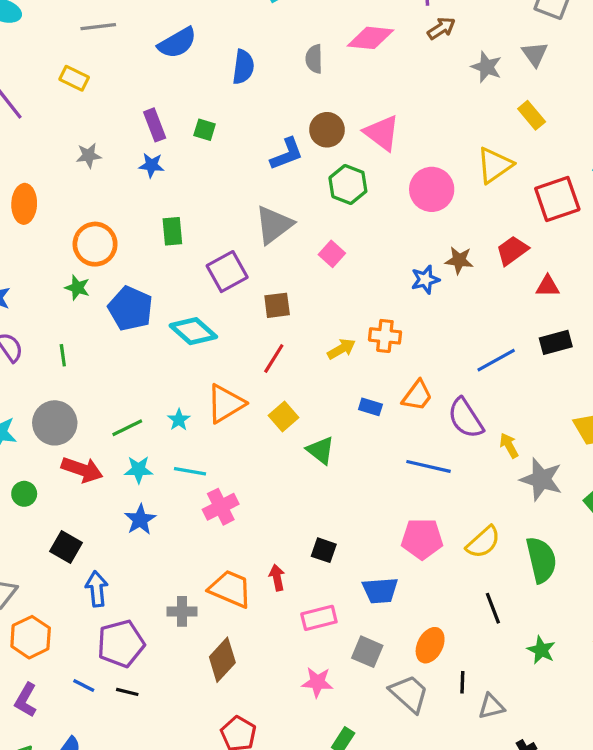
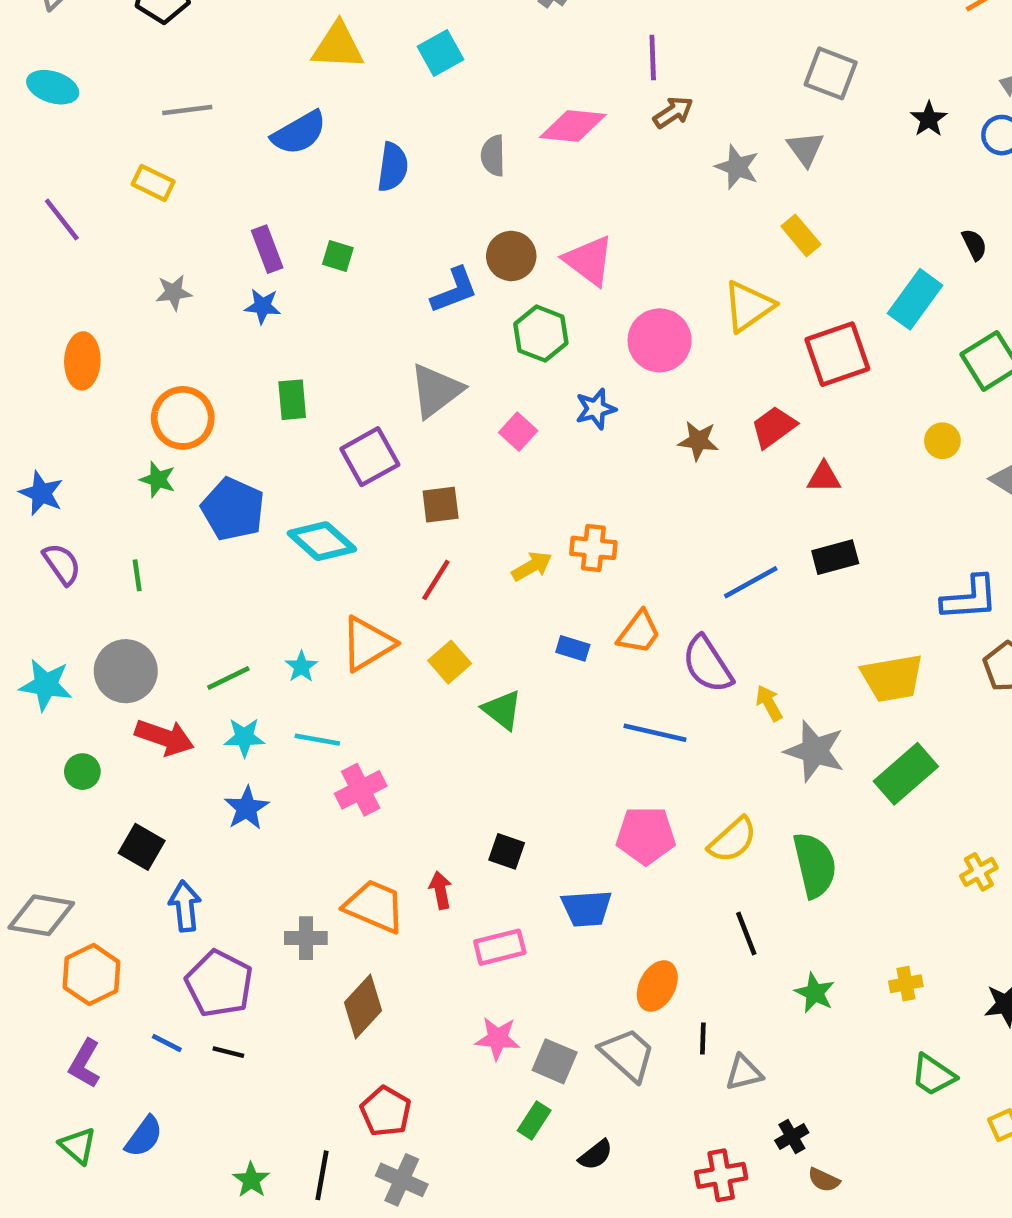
blue star: (425, 280) -> (596, 409), moved
purple pentagon: (121, 644) -> (219, 984), turned -30
gray square: (367, 652) -> (555, 1061), moved

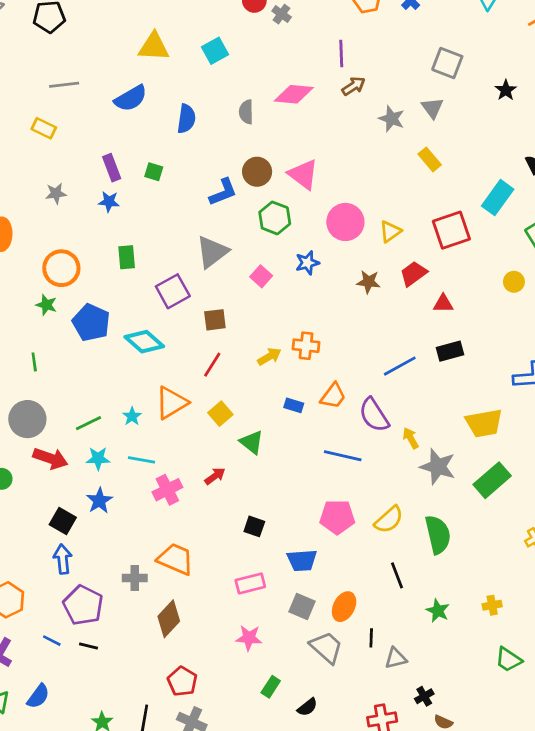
yellow triangle: (749, 306) -> (390, 232), moved, size x0.7
black square: (142, 847) -> (63, 521), moved
red arrow: (441, 890) -> (215, 476), moved, turned 65
gray square: (555, 1061) -> (302, 607), moved

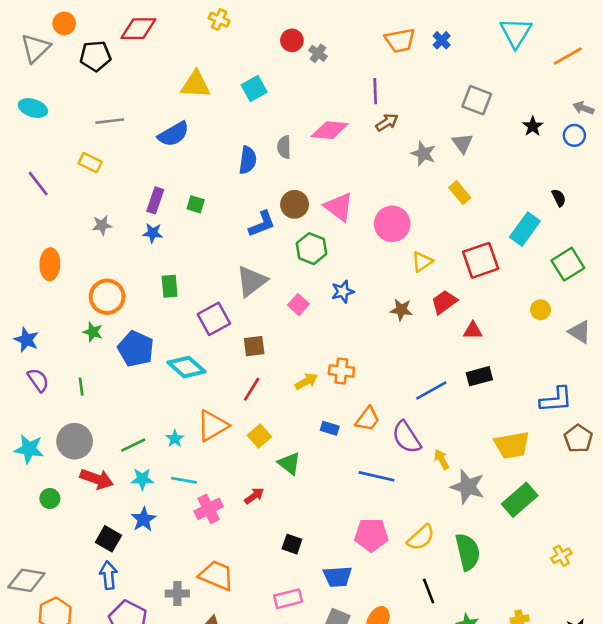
blue semicircle: (186, 119) -> (248, 160), moved
purple rectangle: (112, 168) -> (155, 200), turned 40
pink circle: (345, 222) -> (392, 224), moved

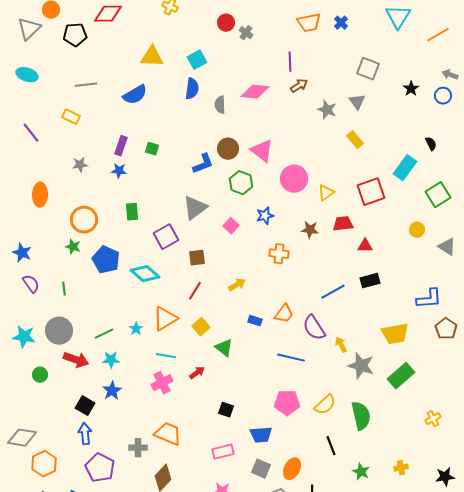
blue semicircle: (248, 160) -> (192, 89), moved
pink circle: (392, 224) -> (294, 179), moved
red trapezoid: (444, 302) -> (343, 224), turned 30
orange cross: (341, 371) -> (279, 254), moved
cyan line: (184, 480) -> (166, 356), moved

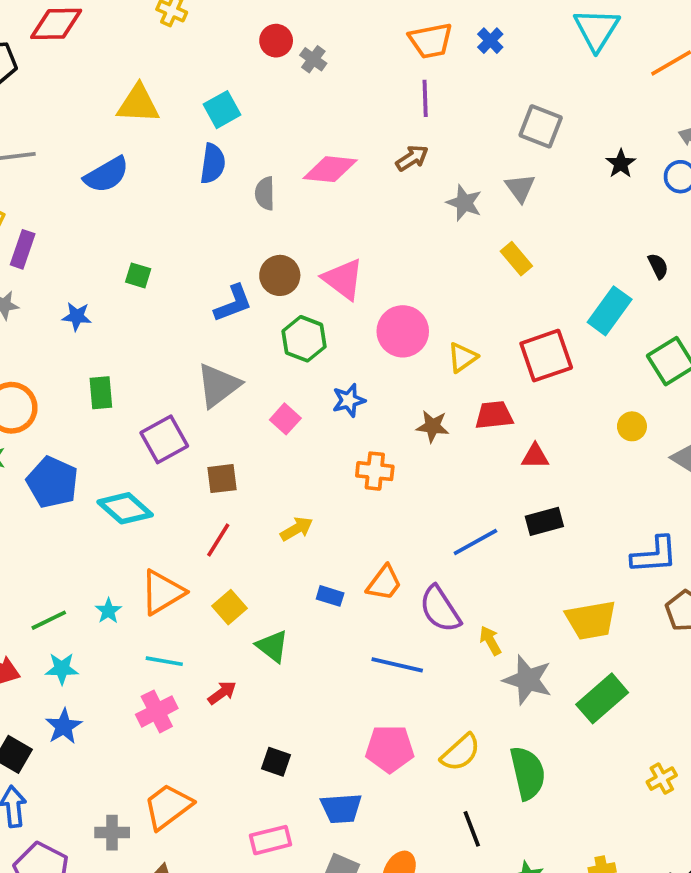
purple line: (290, 62) -> (425, 98), moved
purple rectangle: (121, 146) -> (23, 249), moved
orange trapezoid: (168, 434) -> (168, 806), turned -60

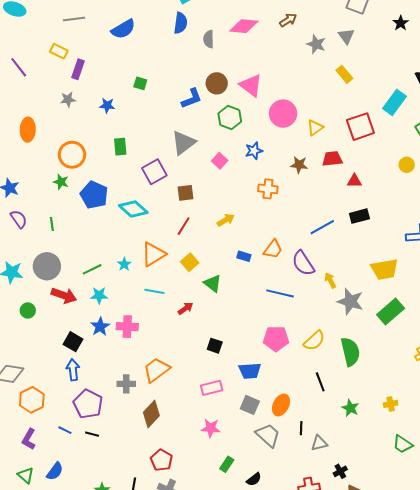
pink cross: (157, 711) -> (127, 327), moved, turned 30

